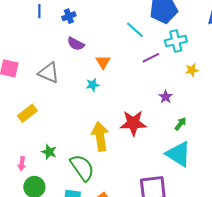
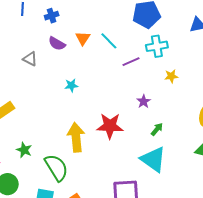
cyan line: (135, 30) -> (109, 41), moved
orange triangle: (103, 62) -> (83, 38), moved
gray triangle: (49, 73) -> (30, 59), moved, size x0.7

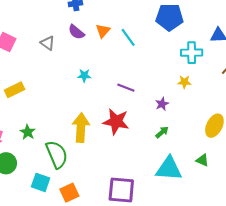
cyan cross: (157, 46) -> (192, 53), moved
purple line: (131, 62) -> (126, 88), moved, turned 36
purple star: (144, 101) -> (162, 104), moved
cyan triangle: (153, 159) -> (169, 169), moved, turned -40

